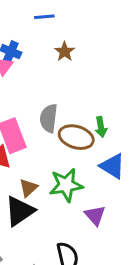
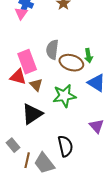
brown triangle: (28, 188) -> (36, 85), moved, turned -32
purple triangle: (95, 215) -> (97, 126), moved

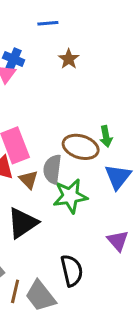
gray semicircle: (52, 50) -> (52, 169), moved
blue triangle: (97, 83) -> (118, 177), turned 36

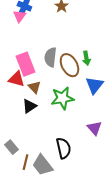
brown ellipse: (81, 147) -> (69, 65), turned 45
gray semicircle: (52, 169) -> (50, 57), moved
black triangle: (23, 223) -> (29, 106), moved, size x0.7

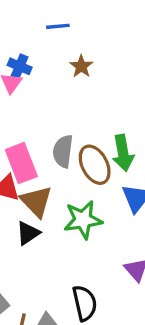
green arrow: (86, 58) -> (123, 153), size x1.5
brown triangle: (34, 87) -> (36, 201), size x1.5

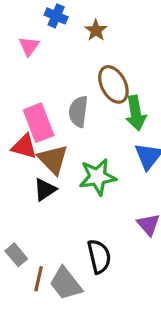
blue cross: (20, 66) -> (56, 16), moved
brown ellipse: (95, 165) -> (113, 84), moved

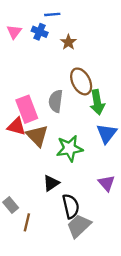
pink triangle: (29, 46) -> (14, 32), moved
black triangle: (45, 190) -> (51, 183), moved
gray trapezoid: (66, 284) -> (79, 226), moved, turned 84

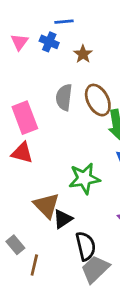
gray semicircle: (56, 101) -> (64, 97), moved
pink rectangle: (27, 109) -> (25, 118), moved
brown triangle: (37, 136) -> (46, 206), moved

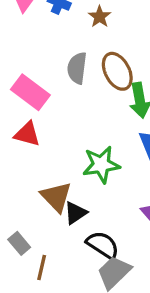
pink rectangle: (25, 118) -> (30, 92), turned -32
black semicircle: (86, 246) -> (103, 245), turned -44

